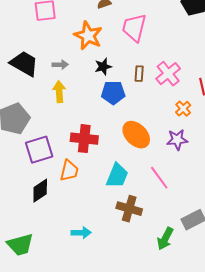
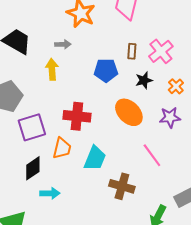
gray arrow: (60, 65) -> (63, 44), moved
black star: (103, 67) -> (144, 80), moved
cyan trapezoid: (117, 176) -> (95, 158), moved
cyan arrow: (81, 233) -> (50, 193), moved

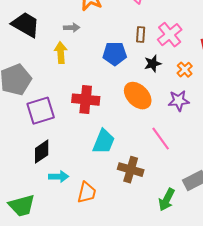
orange trapezoid: (62, 148) -> (87, 193), moved

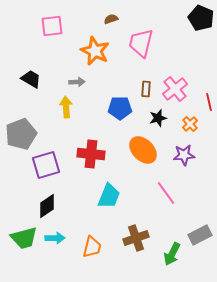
black trapezoid: (26, 25) -> (31, 79), size x0.7
brown cross: (131, 170) -> (136, 238), moved, turned -35
cyan arrow: (59, 177) -> (55, 238), moved
green trapezoid: (22, 206) -> (24, 238), moved

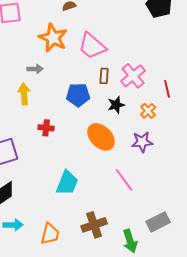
pink trapezoid: (141, 43) -> (92, 46), moved, turned -64
red cross: (91, 154) -> (46, 128), moved, size x0.6
green arrow: (172, 254) -> (130, 241), turned -45

